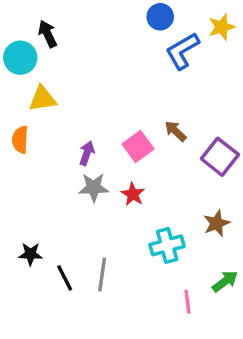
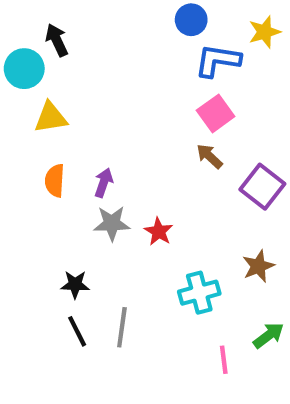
blue L-shape: (182, 51) -> (218, 60), turned 39
orange semicircle: (20, 140) -> (55, 181), moved
pink square: (138, 146) -> (216, 113), moved
black star: (30, 254) -> (75, 284), moved

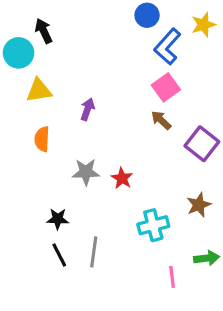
blue L-shape: (218, 60) -> (167, 47), turned -57
purple arrow: (104, 183) -> (87, 109), moved
green arrow: (269, 335) -> (207, 258), turned 30

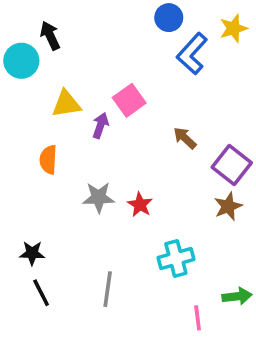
pink square: (166, 87) -> (129, 100), moved
yellow triangle: (39, 90) -> (66, 104), moved
brown star: (199, 205) -> (228, 206), moved
black star: (58, 219) -> (32, 253), moved
black line: (59, 255) -> (41, 293), moved

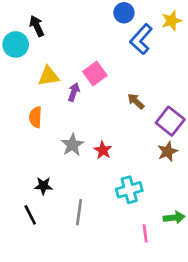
gray star: (99, 197) -> (72, 145), turned -30
black star: (32, 253) -> (43, 186), moved

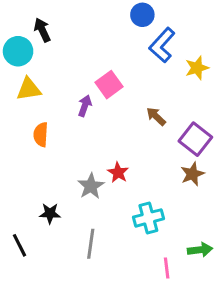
yellow star: (171, 21) -> (197, 68), moved
yellow triangle: (49, 76) -> (29, 89), moved
gray star: (72, 145) -> (91, 186), moved
black line: (30, 215) -> (20, 245), moved

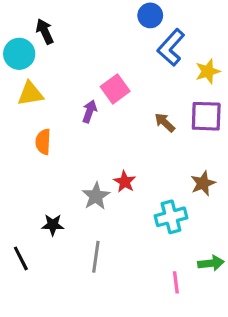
purple square: (195, 139) -> (206, 116), moved, turned -36
cyan cross: (148, 218) -> (171, 217), moved

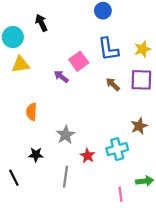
black arrow: (45, 31) -> (41, 23), moved
blue L-shape: (171, 47) -> (108, 49), moved, turned -50
purple arrow: (89, 111) -> (61, 77), turned -72
orange semicircle: (43, 142) -> (31, 112), moved
red star: (125, 182) -> (88, 156), moved

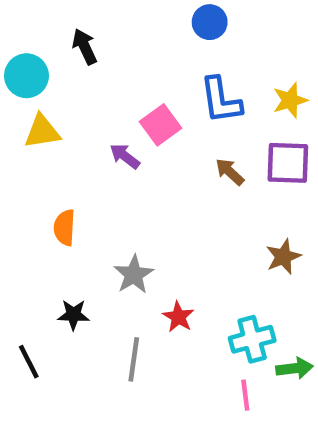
cyan cross: (117, 149) -> (252, 339), moved

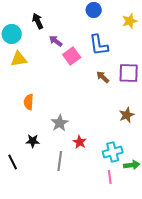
yellow star: (290, 100) -> (130, 21), moved
purple arrow: (125, 156) -> (56, 41), moved

